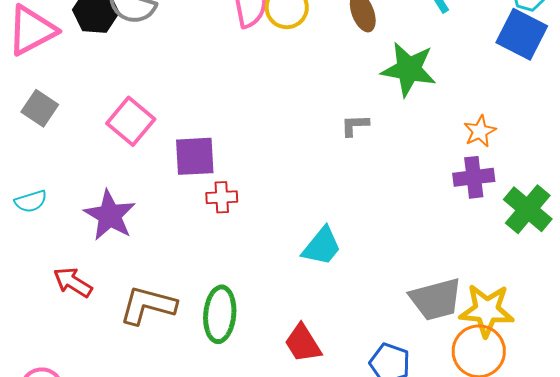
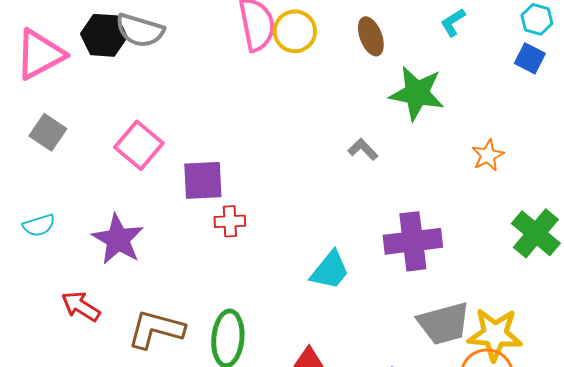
blue square: (522, 34) -> (530, 58), size x0.6
gray L-shape: (355, 125) -> (363, 149), turned 48
purple cross: (474, 177) -> (413, 241), moved, size x1.4

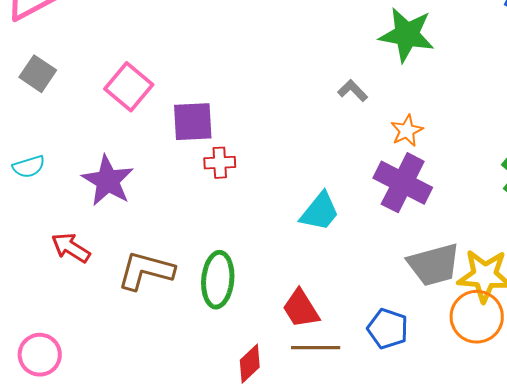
orange star: (488, 155) -> (407, 131), moved
purple cross: (413, 241) -> (403, 183), turned 34

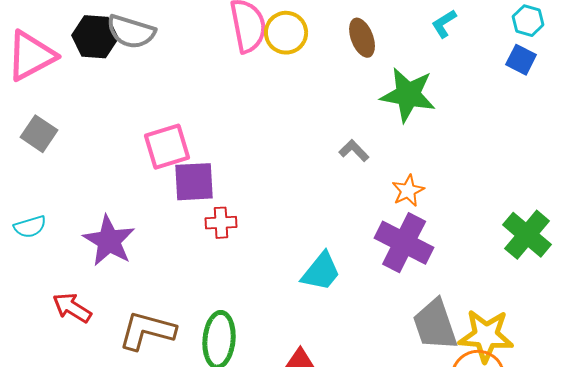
pink square: (129, 87) -> (167, 147), moved, turned 33
gray trapezoid: (434, 265) -> (435, 325), turned 86

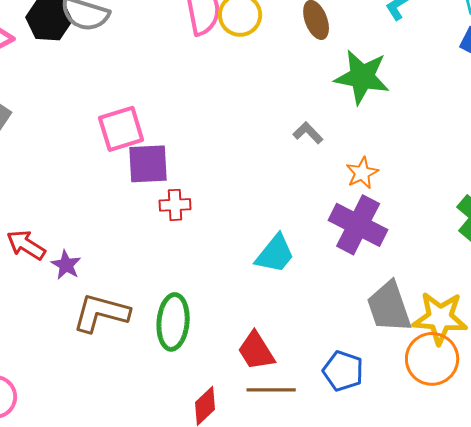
purple star: (109, 241) -> (66, 265), moved, size x0.6
red arrow: (72, 308) -> (26, 245), moved

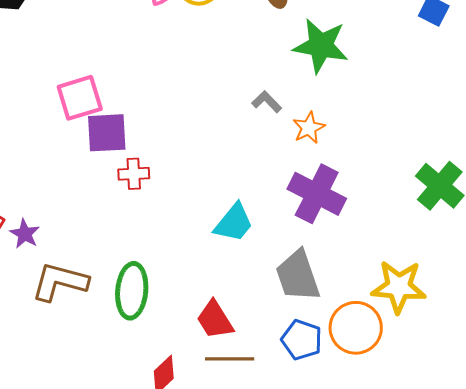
orange star: (362, 173) -> (309, 128), moved
gray trapezoid: (389, 307) -> (298, 276), moved
orange circle: (432, 359) -> (356, 328), moved

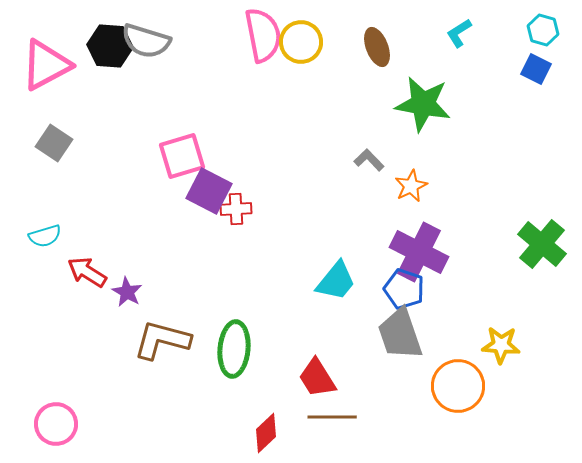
purple square: (107, 133) -> (209, 191), turned 30
red cross: (134, 174) -> (236, 209), moved
yellow star: (399, 287) -> (501, 345), size x0.7
blue pentagon: (302, 340) -> (404, 289), moved

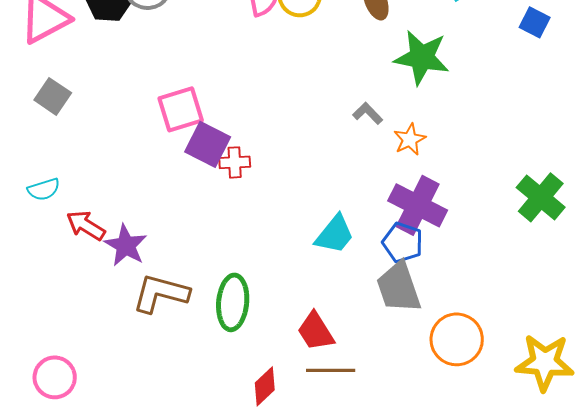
purple star: (127, 292) -> (126, 245), size x1.4
yellow star: (501, 345) -> (545, 362), moved, size x1.5

